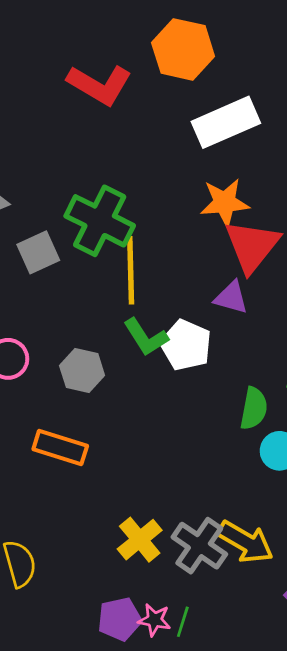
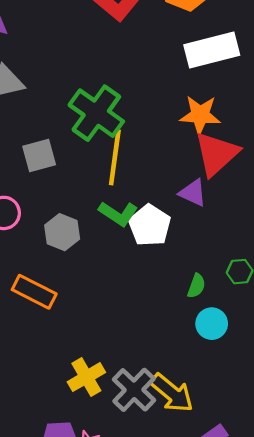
gray square: (38, 252) -> (39, 156), moved
green L-shape: (146, 337) -> (118, 214), turned -33
green semicircle: (254, 408) -> (196, 286), size x0.7

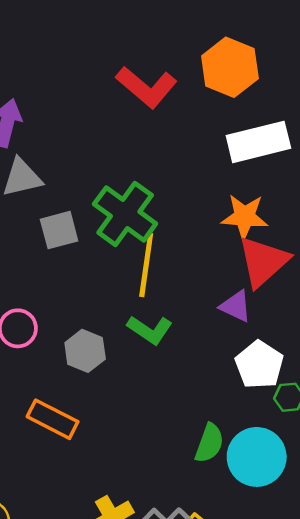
gray square: (39, 156) -> (59, 230), moved
white pentagon: (150, 225) -> (259, 365), moved
green semicircle: (196, 286) -> (209, 443), moved, size x1.4
cyan circle: (212, 324) -> (257, 457), size x1.6

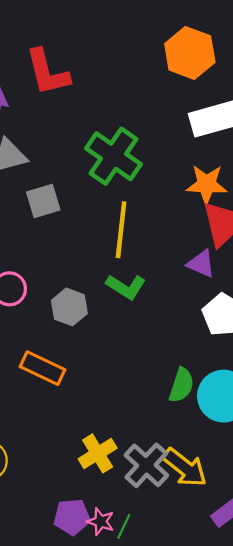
red L-shape: (146, 87) -> (47, 72), moved, turned 38
green cross: (125, 214) -> (114, 156), moved

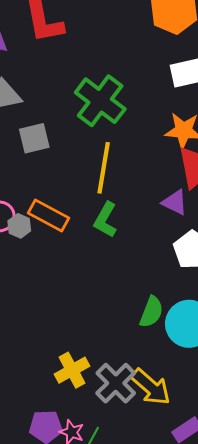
green L-shape: (126, 287) -> (105, 220), turned 84
gray hexagon: (69, 307) -> (19, 226), moved, size x0.7
orange rectangle: (42, 368) -> (49, 216), moved

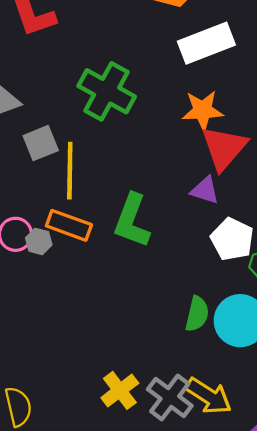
yellow line: (104, 168) -> (70, 171), moved
green L-shape: (105, 220) -> (132, 221), size x1.4

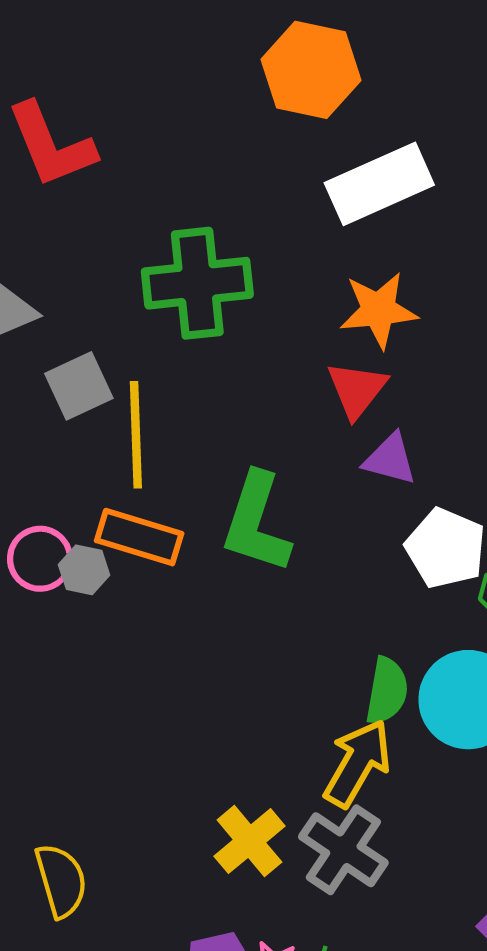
green cross: (107, 91) -> (197, 283), turned -32
red triangle: (224, 148) -> (357, 389), moved, size x0.7
yellow arrow: (209, 396) -> (358, 763), moved, turned -90

